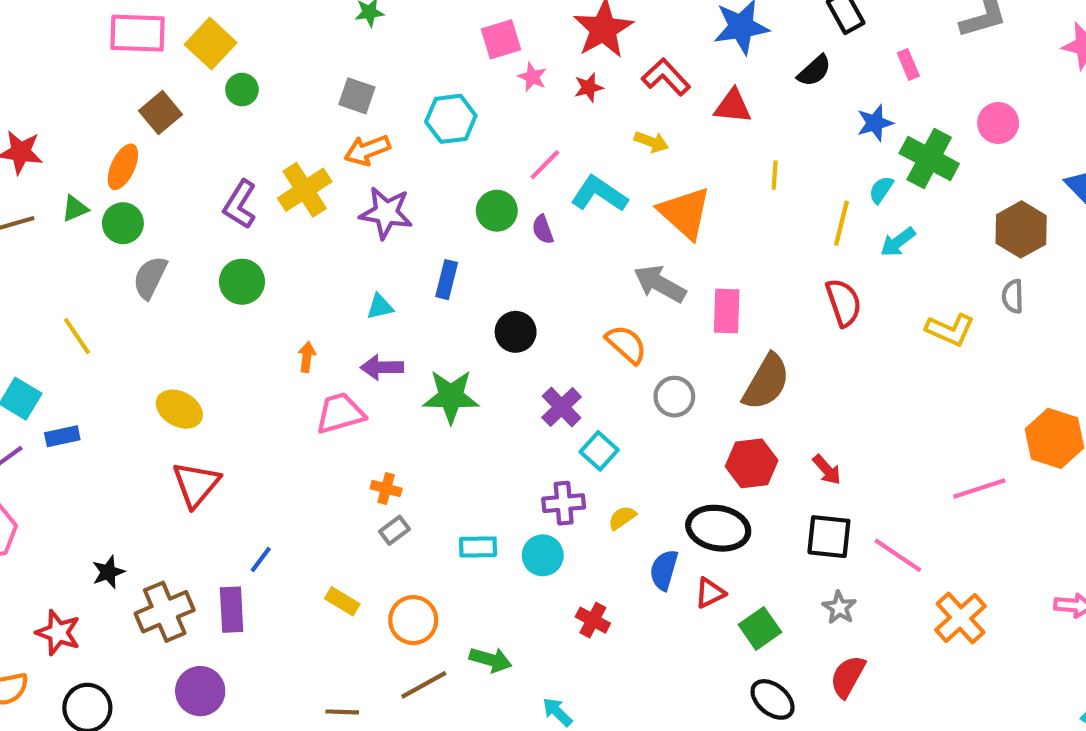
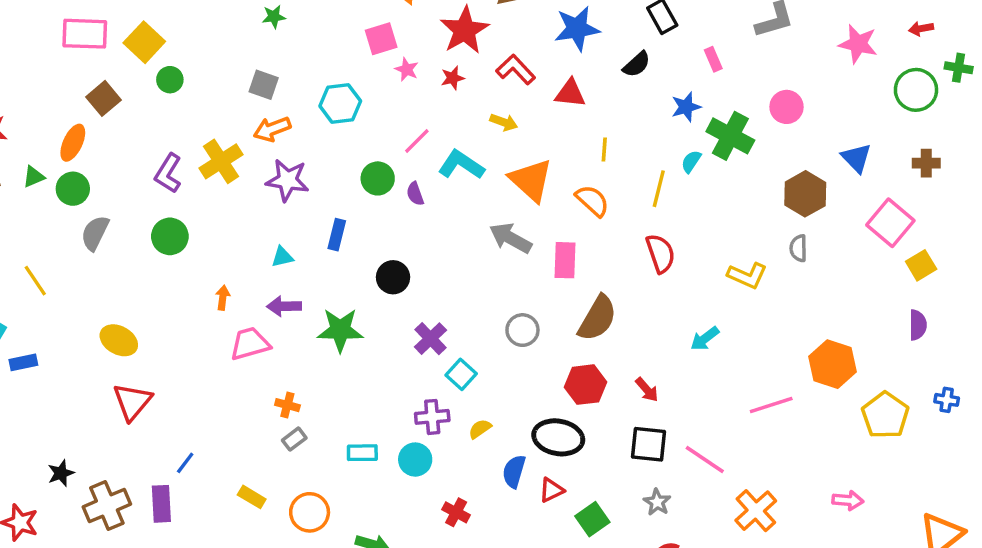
cyan arrow: (898, 242) -> (705, 339), moved
orange semicircle: (626, 344) -> (592, 201), moved

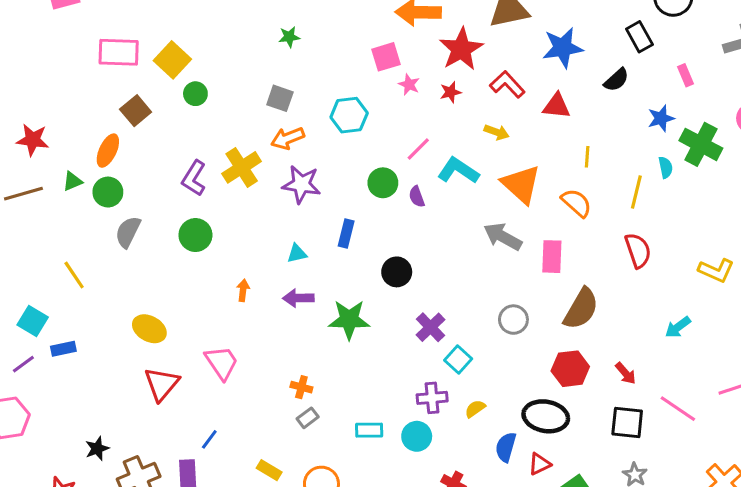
cyan semicircle: (691, 161) -> (666, 167), turned 135
pink trapezoid: (250, 344) -> (222, 363), moved, turned 72
pink line: (705, 460) -> (678, 409), moved

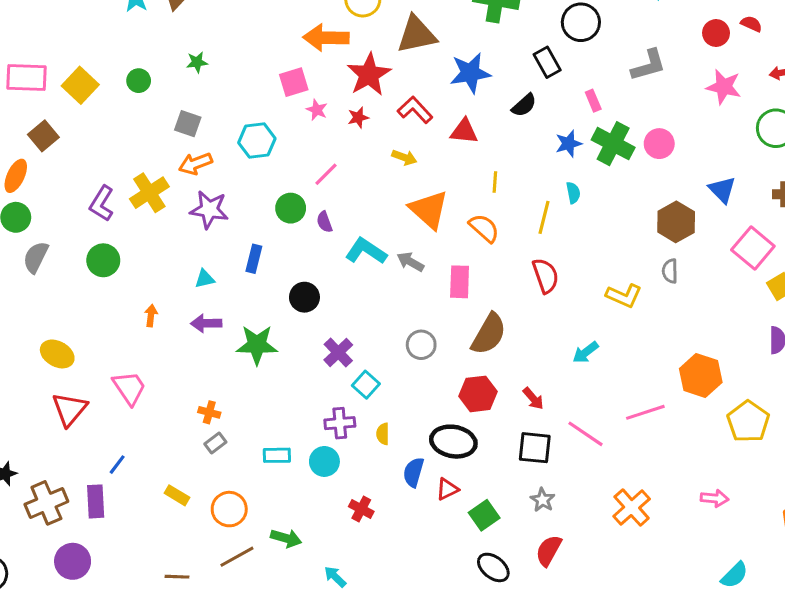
green circle: (195, 94) -> (139, 81), moved
green cross: (701, 144) -> (613, 144), moved
cyan L-shape: (458, 171) -> (366, 251), moved
gray arrow: (503, 237) -> (410, 262), size x0.7
yellow semicircle: (475, 409) -> (383, 434), turned -55

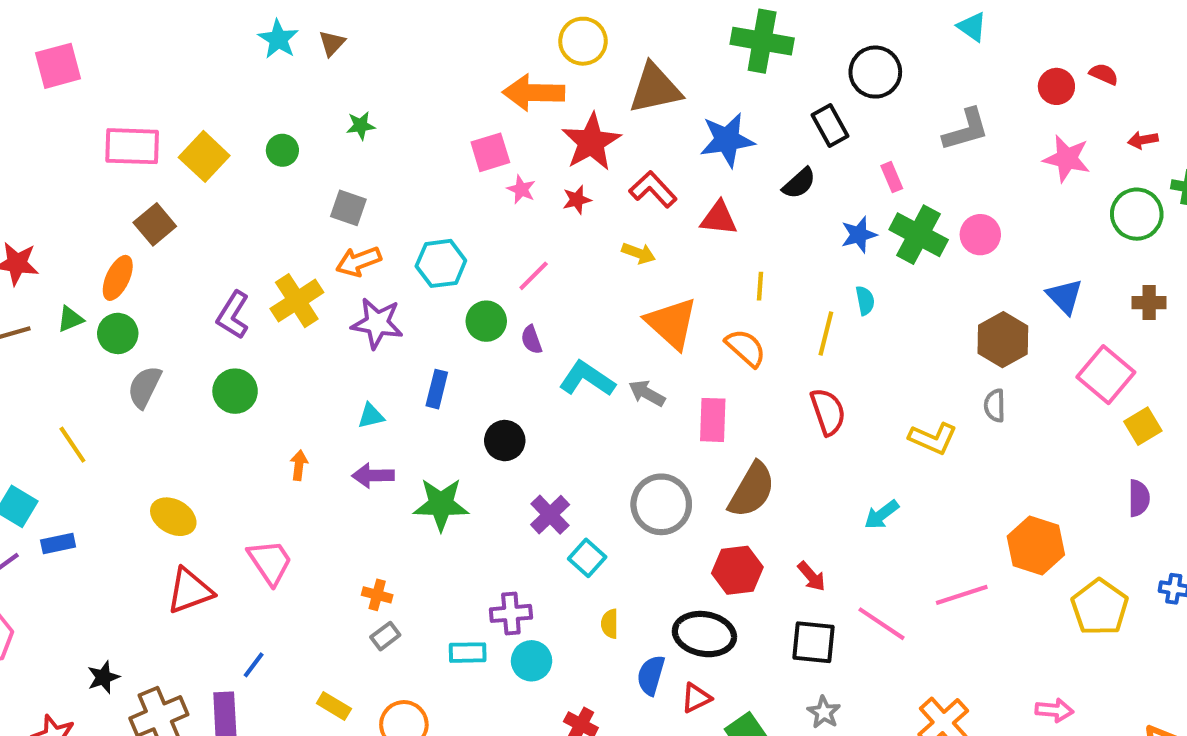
cyan hexagon: (257, 141) -> (441, 263), moved
gray circle: (421, 345) -> (661, 504), size x1.5
red triangle: (69, 409) -> (190, 591), turned 30
purple cross: (340, 423) -> (511, 613), moved

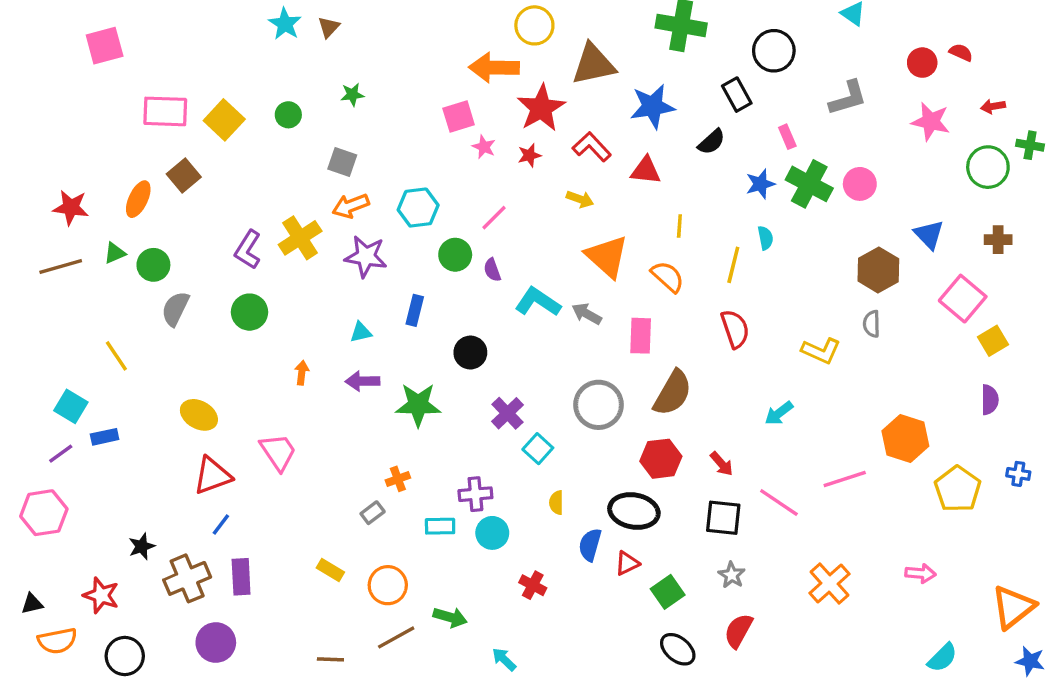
orange ellipse: (118, 278) -> (138, 199), moved
orange cross: (377, 595) -> (398, 479), moved, turned -35
blue line: (254, 665) -> (221, 524), moved

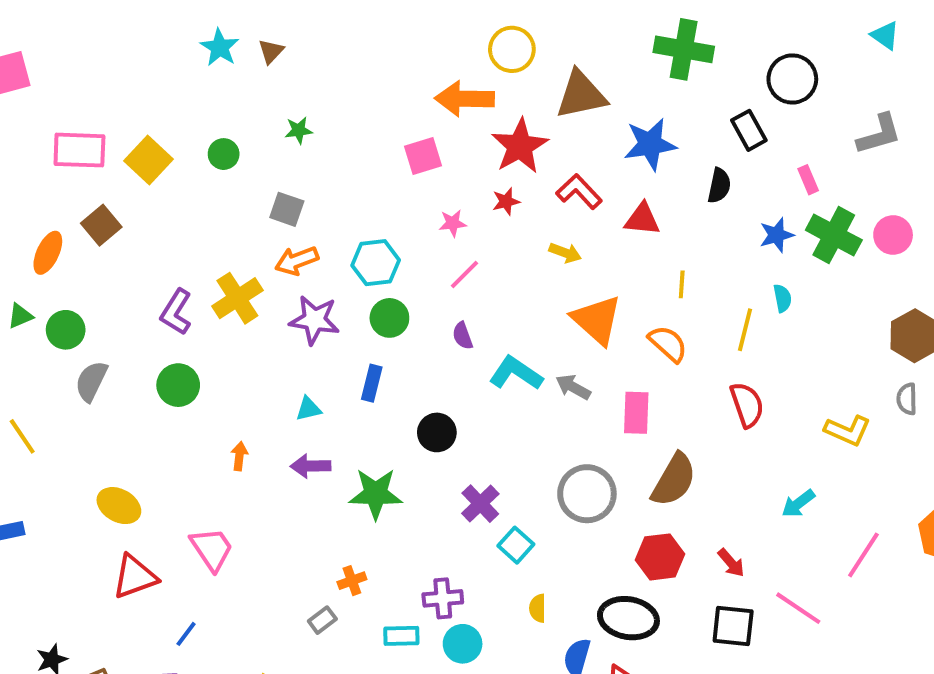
black semicircle: (711, 142) -> (719, 186), turned -36
pink star: (484, 147) -> (453, 223), moved, turned -30
green circle: (455, 255) -> (389, 318), moved
pink line: (845, 479) -> (863, 555), moved, turned -39
blue line: (221, 524) -> (186, 634), moved

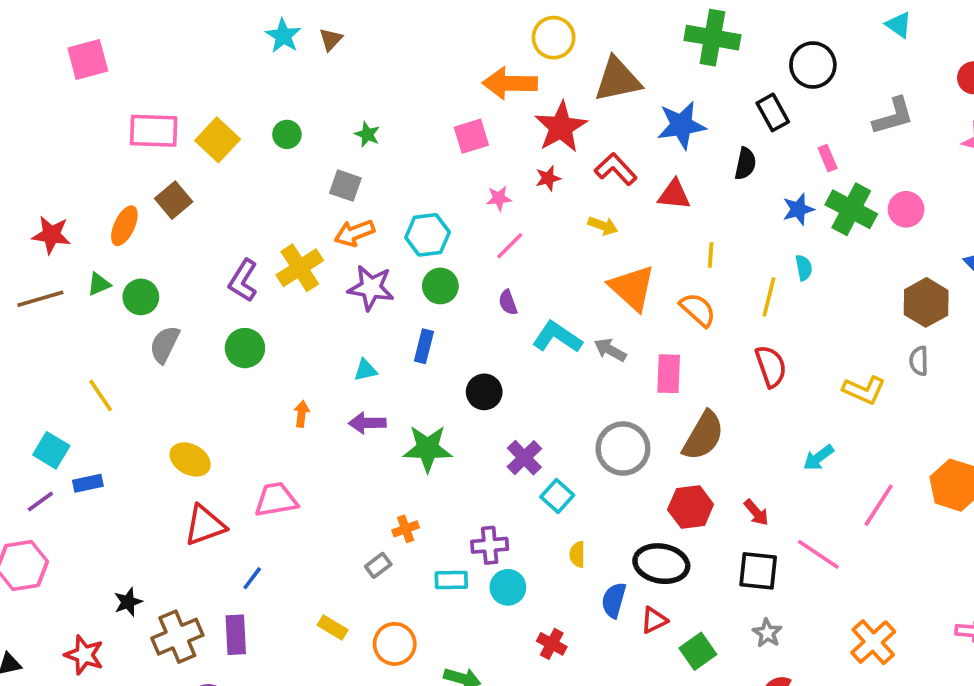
green star: (299, 130) -> (367, 134), moved, turned 30
pink trapezoid: (212, 549) -> (276, 500), turned -66

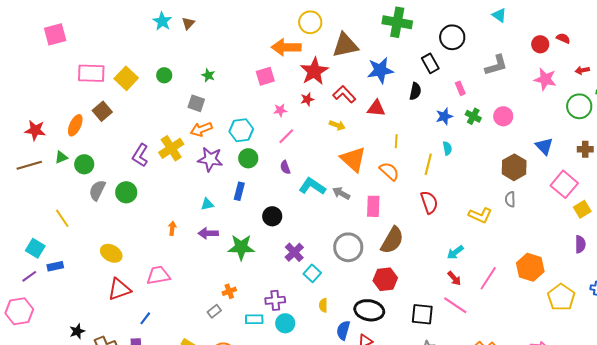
green cross: (851, 209) -> (473, 116), size x0.6
green circle: (245, 348) -> (126, 192), moved
red arrow: (756, 512) -> (454, 278), moved

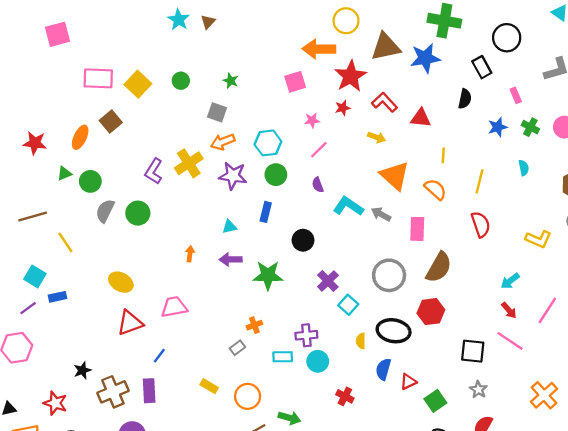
blue star: (380, 70) -> (425, 58), moved
cyan semicircle: (447, 148) -> (524, 168), moved
brown line: (29, 165) -> (33, 216), moved
black ellipse: (369, 310) -> (394, 331), moved

